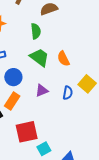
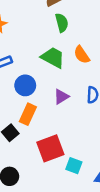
green semicircle: (36, 31) -> (62, 23), moved
cyan square: (44, 149) -> (74, 166), turned -32

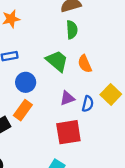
purple triangle: (61, 97) -> (67, 98), moved
red square: (50, 148) -> (68, 132), moved

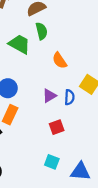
green trapezoid: (57, 61) -> (19, 44), moved
red square: (68, 132) -> (57, 127), size x0.6

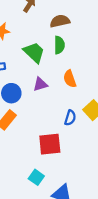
purple triangle: (49, 96) -> (40, 84), moved
red square: (57, 127) -> (50, 144), size x1.5

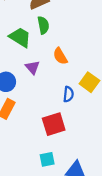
purple triangle: (40, 84) -> (32, 67), turned -42
cyan square: (36, 177) -> (47, 159), turned -35

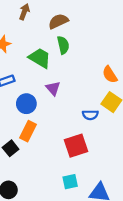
orange semicircle: (60, 56) -> (110, 75), moved
blue semicircle: (68, 94) -> (90, 115), turned 84

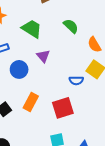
green semicircle: (63, 45) -> (71, 26), moved, turned -35
orange rectangle: (28, 131) -> (31, 102), moved

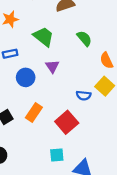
red square: (63, 108) -> (67, 122), turned -30

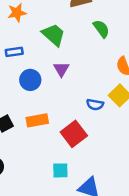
green semicircle: (84, 38) -> (101, 29), moved
orange rectangle: (34, 112) -> (37, 120), turned 42

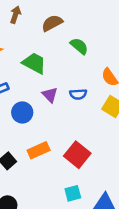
blue semicircle: (95, 105) -> (78, 94), moved

